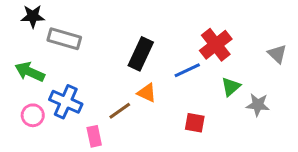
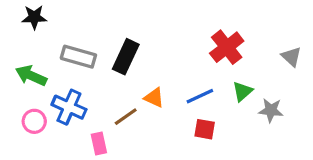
gray rectangle: (64, 39) -> (78, 57), moved
black rectangle: (141, 54) -> (126, 57), moved
blue line: (187, 70) -> (200, 96), moved

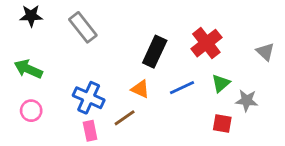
gray rectangle: (78, 57) -> (83, 27), moved, turned 36
black rectangle: (126, 57) -> (155, 52), moved
blue cross: (69, 107) -> (89, 98), moved
brown line: (126, 117) -> (125, 118), moved
red square: (205, 129) -> (222, 124), moved

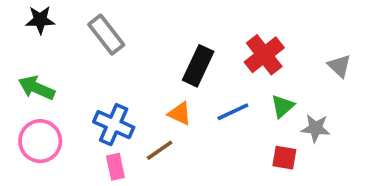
pink circle: (31, 111) -> (40, 141), size x1.5

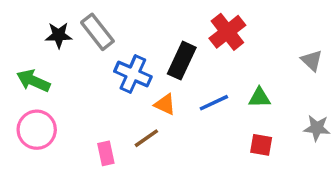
black star: (40, 20) -> (59, 35), moved
red cross: (264, 55) -> (227, 32), moved
green triangle: (283, 106) -> (259, 98), turned 40
blue cross: (114, 125) -> (133, 74), moved
gray star: (316, 128) -> (317, 128), moved

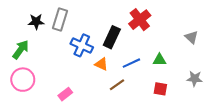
gray rectangle: (97, 32) -> (60, 20), turned 55
green arrow: (33, 81) -> (21, 50), turned 102
brown line: (146, 138) -> (117, 85), moved
pink rectangle: (106, 153) -> (65, 94), turned 64

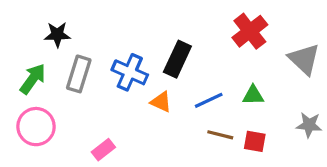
gray rectangle: (60, 20) -> (79, 74), moved
red cross: (140, 20) -> (250, 31), moved
gray triangle: (191, 37) -> (304, 59), size x1.5
brown line: (117, 85) -> (220, 135), moved, turned 49

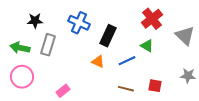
blue cross: (130, 72) -> (79, 23), moved
green arrow: (33, 79) -> (20, 48), turned -114
green triangle: (253, 95) -> (147, 46), moved, turned 32
brown line: (220, 135) -> (126, 89), moved

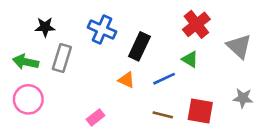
red square: (155, 86) -> (200, 111), size x1.5
pink rectangle: (63, 91) -> (96, 117), moved

